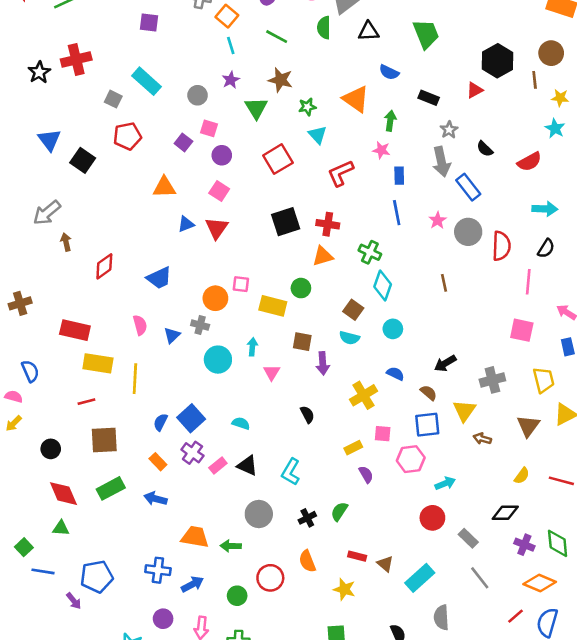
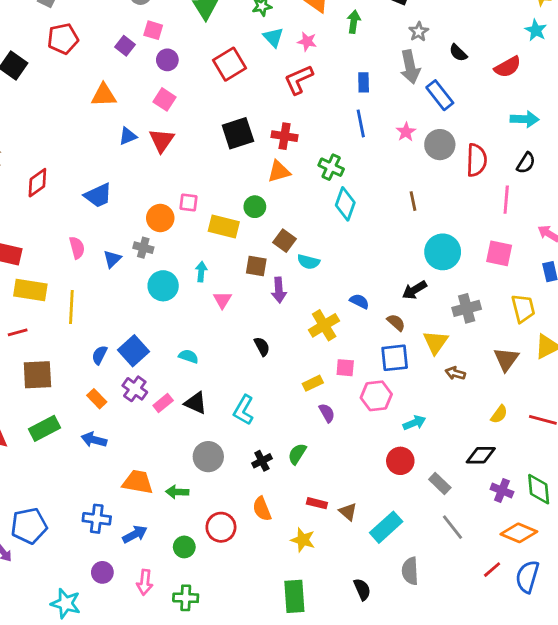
pink star: (381, 150) -> (307, 42), moved
brown square: (353, 310) -> (285, 241), moved
cyan circle: (393, 329) -> (443, 252), moved, size x1.6

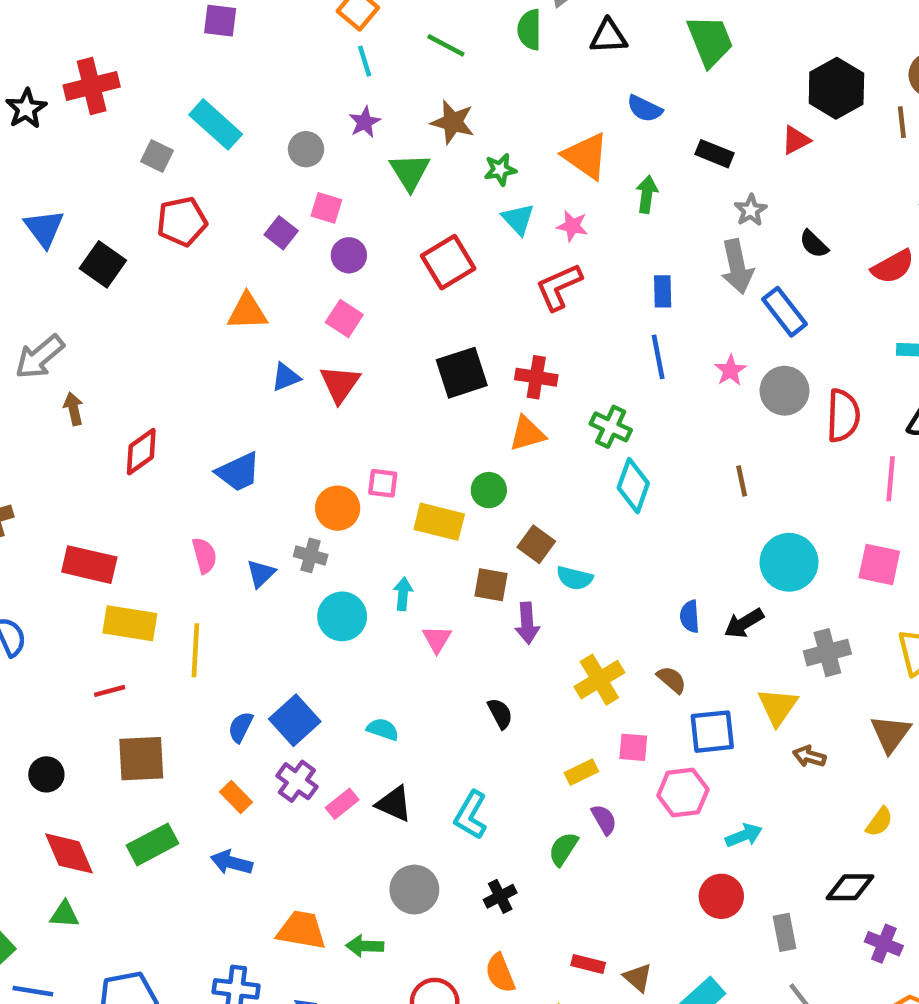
blue semicircle: (359, 301) -> (690, 616), moved, turned -120
brown semicircle: (396, 322) -> (672, 680), moved
green semicircle: (297, 454) -> (563, 849), moved
gray rectangle: (440, 483) -> (784, 932), turned 35

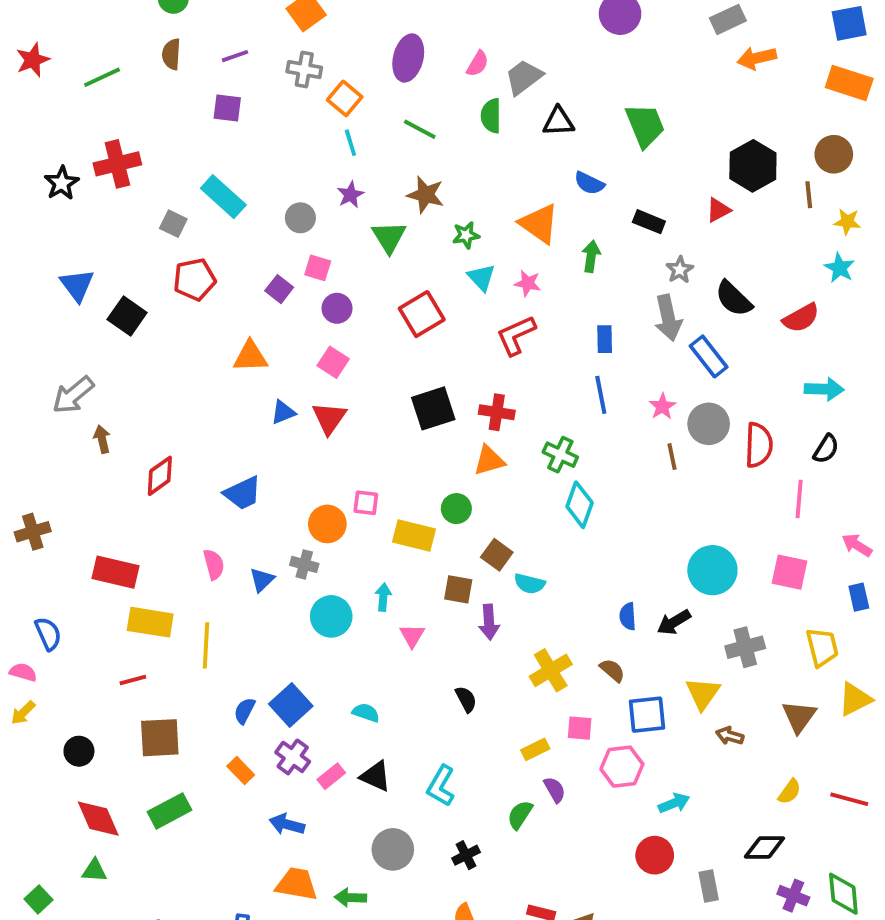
black semicircle: (814, 244) -> (734, 299), size x1.5
brown line: (742, 481) -> (672, 457), moved
blue arrow: (232, 862) -> (287, 824), moved

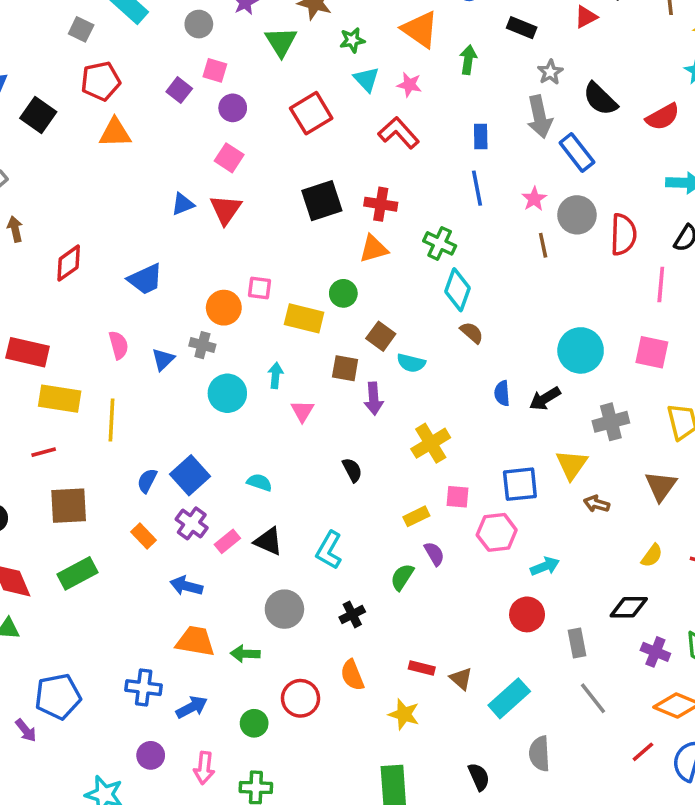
red L-shape: (516, 335) -> (399, 133), turned 72
orange triangle: (250, 356) -> (115, 133), moved
brown semicircle: (612, 670) -> (472, 333), moved

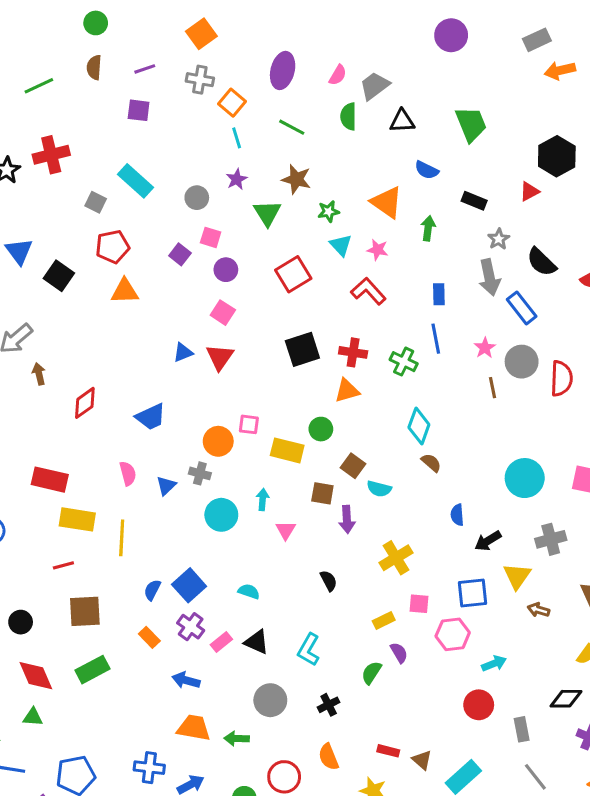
green cross: (440, 243) -> (404, 362), moved
black arrow: (545, 399) -> (488, 541), moved

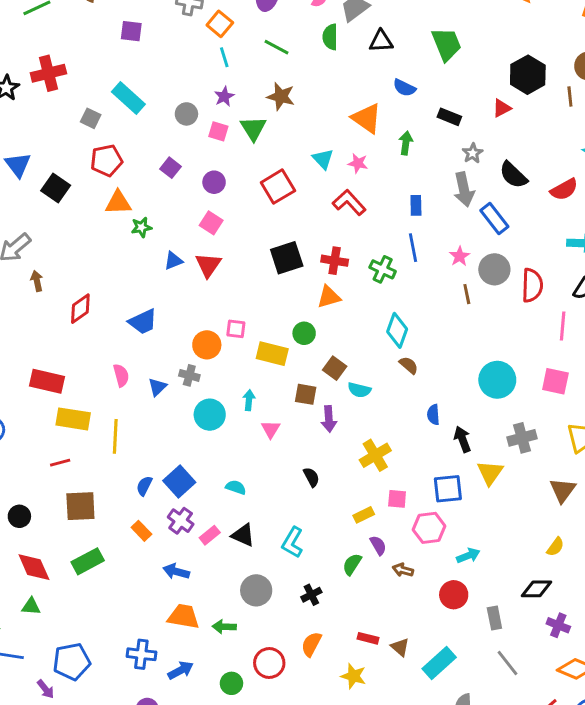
green star: (329, 211) -> (141, 227), moved
pink square: (211, 237) -> (218, 131), moved
black arrow: (488, 541) -> (462, 439), turned 100
brown arrow: (538, 610) -> (403, 570), moved
orange semicircle: (329, 757) -> (311, 644), turned 50

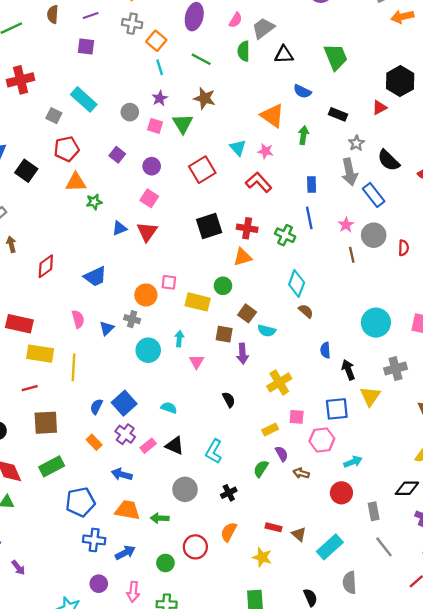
red semicircle: (532, 285) -> (404, 248), size x0.6
blue pentagon: (72, 662) -> (80, 502), moved

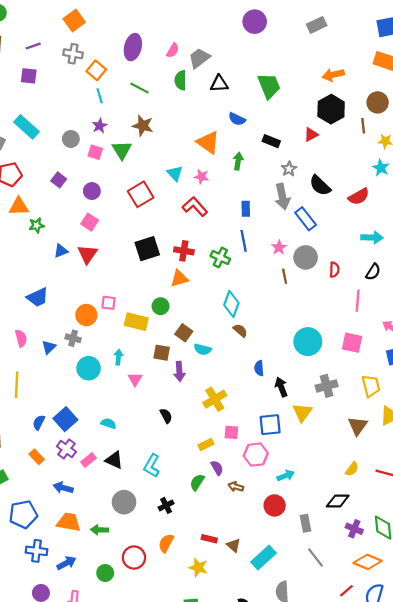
orange arrow: (402, 17) -> (333, 75), moved

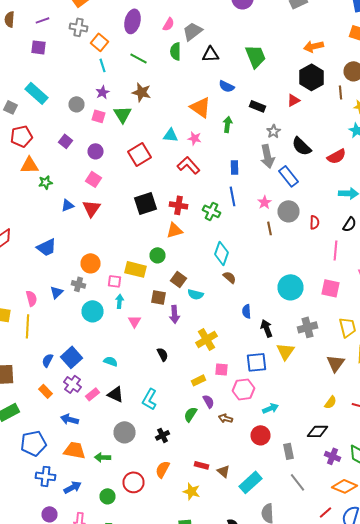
cyan triangle: (175, 173) -> (170, 135), turned -42
pink square: (108, 303) -> (114, 281), moved
pink semicircle: (21, 338) -> (32, 298), moved

